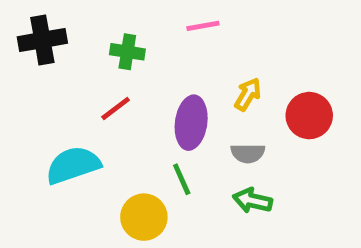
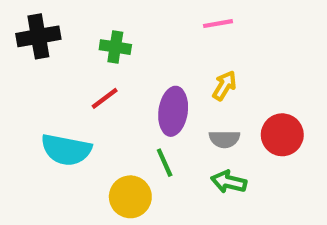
pink line: (203, 26) -> (218, 24), moved
red circle: (309, 116) -> (282, 135), moved
cyan semicircle: (73, 165) -> (66, 150), turned -150

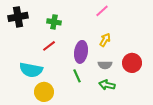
pink line: (218, 24) -> (102, 11), turned -32
yellow circle: (130, 197) -> (44, 92), moved

